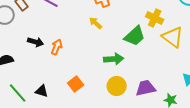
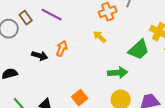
orange arrow: (57, 47) -> (62, 49), moved

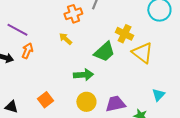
purple line: (52, 15) -> (17, 30), moved

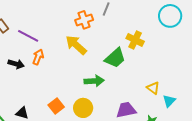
yellow arrow: (65, 39) -> (76, 45), size x1.6
yellow triangle: (142, 53) -> (153, 88), moved, size x0.6
yellow circle: (86, 102) -> (83, 108), moved

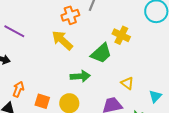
orange arrow: (38, 57) -> (18, 89), moved
yellow triangle: (153, 88) -> (127, 83), moved
orange square: (56, 106) -> (42, 101), turned -35

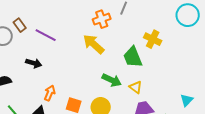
green trapezoid: (101, 53) -> (133, 57), turned 110
green arrow: (80, 76) -> (112, 80), turned 30
yellow triangle: (127, 83) -> (136, 87), moved

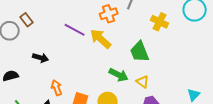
purple line: (46, 35) -> (75, 30), moved
yellow cross: (153, 39) -> (160, 22), moved
orange arrow: (50, 93) -> (57, 88), turned -42

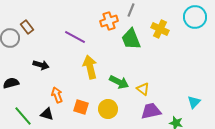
yellow arrow: (101, 39) -> (90, 67), moved, turned 35
green trapezoid: (140, 52) -> (131, 39), moved

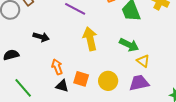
green arrow: (119, 82) -> (129, 45), moved
purple trapezoid: (151, 111) -> (139, 83), moved
black triangle: (47, 114) -> (62, 86), moved

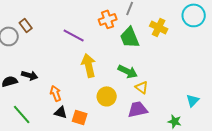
black arrow: (41, 37) -> (30, 75), moved
orange square: (81, 79) -> (80, 117), moved
yellow circle: (108, 81) -> (107, 96), moved

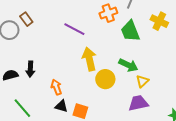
black arrow: (30, 75) -> (30, 69), turned 77
yellow triangle: (142, 87) -> (142, 81), turned 40
yellow circle: (107, 96) -> (105, 79), moved

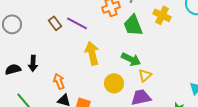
brown rectangle: (26, 19) -> (55, 23), moved
yellow circle: (105, 79) -> (114, 83), moved

